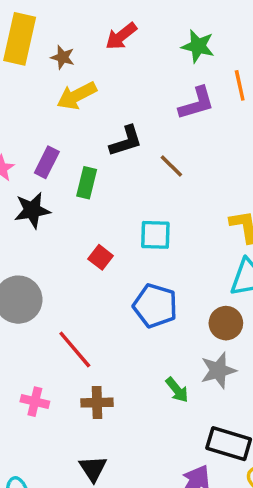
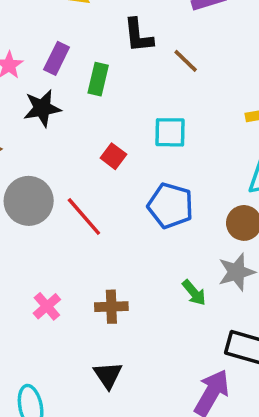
black L-shape: (126, 141) -> (138, 35), turned 102
red line: (75, 349) -> (84, 217), moved
pink cross: (35, 402) -> (47, 306), turned 36

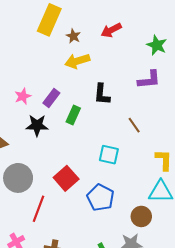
brown line: (186, 61) -> (134, 125), moved
red square: (113, 156) -> (66, 178), moved, size x1.6
red line: (84, 217) -> (39, 209), moved, turned 50

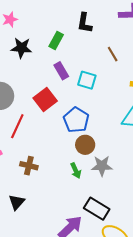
purple rectangle: (51, 98) -> (61, 71), moved, turned -72
brown circle: (141, 216) -> (85, 145), moved

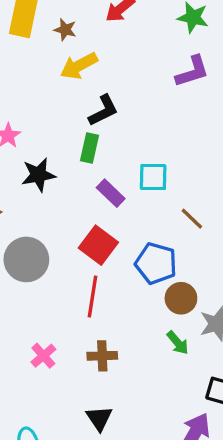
black L-shape: (84, 23) -> (103, 111), moved, turned -110
brown line: (113, 54) -> (192, 219), moved
cyan square: (87, 80) -> (153, 177), moved
red line: (17, 126) -> (93, 296), moved

